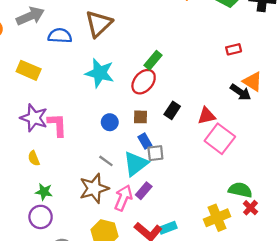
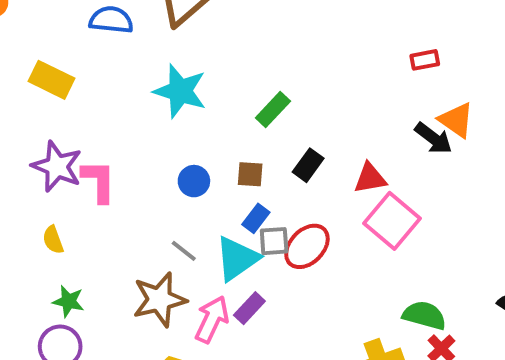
green rectangle: (153, 60) -> (273, 109), moved
red ellipse: (144, 82) -> (307, 246), moved
blue rectangle: (145, 141) -> (256, 218), turned 64

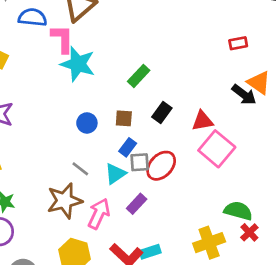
pink L-shape: (99, 181) -> (62, 39), moved
cyan triangle: (237, 258) -> (115, 174), size x0.7
purple rectangle: (249, 308) -> (137, 204), moved

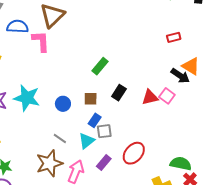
cyan star: (78, 64) -> (27, 98), moved
pink square: (217, 149) -> (167, 96), moved, size x0.6
red ellipse: (161, 166) -> (134, 153), moved

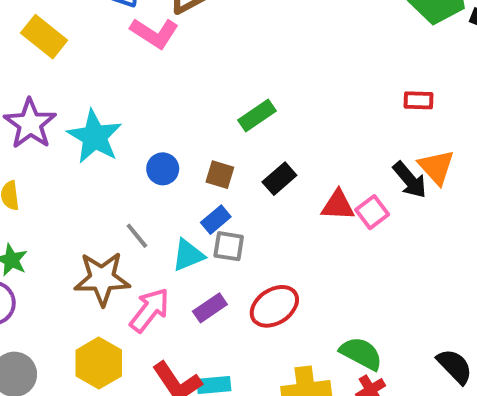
pink L-shape: (41, 41) -> (154, 33), turned 110

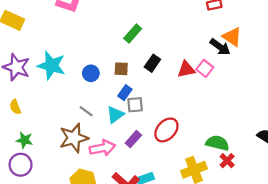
pink arrow: (150, 310) -> (102, 148), turned 55

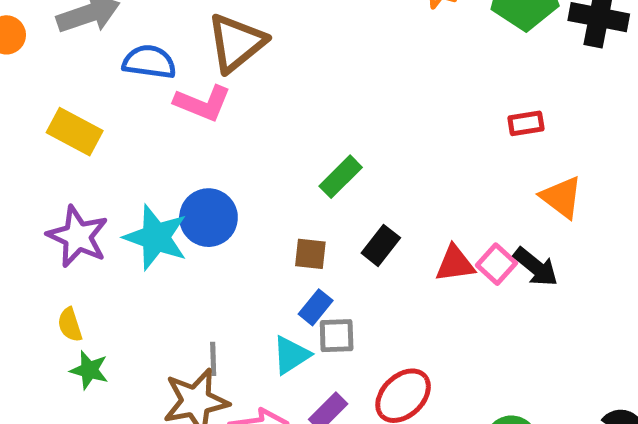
black arrow: (220, 47) -> (536, 267), moved
blue circle: (91, 73) -> (208, 218), moved, size x1.5
gray line: (86, 111) -> (213, 359), moved, turned 48
green star: (24, 140) -> (89, 370), moved

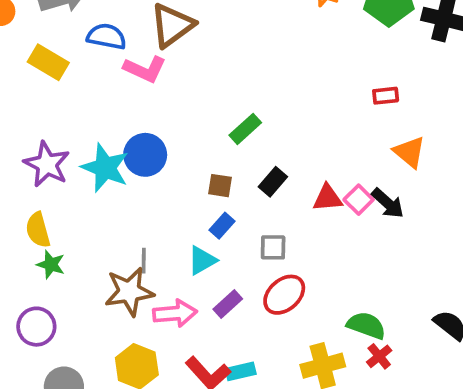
yellow rectangle: (75, 132) -> (48, 62), moved
yellow semicircle: (70, 325) -> (38, 230), size x1.4
gray square: (337, 336) -> (273, 247), moved

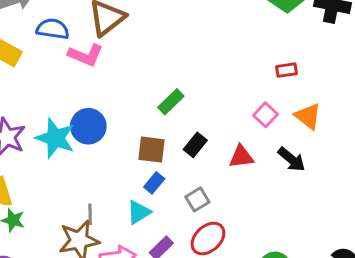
brown square: (220, 186) -> (151, 150), size x1.4
pink square: (359, 200) -> (265, 115), moved
gray square: (273, 247) -> (197, 199), turned -30

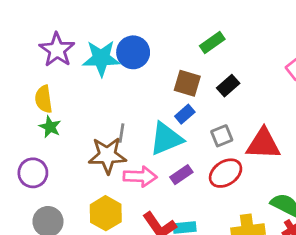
cyan star: (55, 138) -> (101, 58), turned -30
red triangle: (241, 157) -> (263, 144), moved, size x1.5
cyan triangle: (139, 212) -> (166, 139), size x1.5

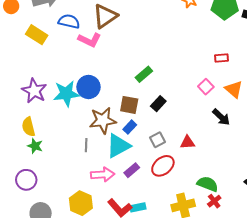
red triangle: (263, 144) -> (187, 142), size x0.6
brown star: (107, 155) -> (103, 120), moved

